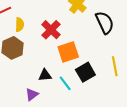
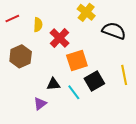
black semicircle: (105, 23) -> (114, 31), turned -45
yellow semicircle: (20, 25) -> (38, 25), moved

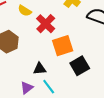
yellow semicircle: (38, 25) -> (25, 11), turned 120
cyan line: (74, 92) -> (49, 87), moved

